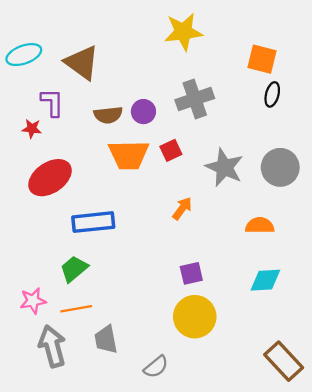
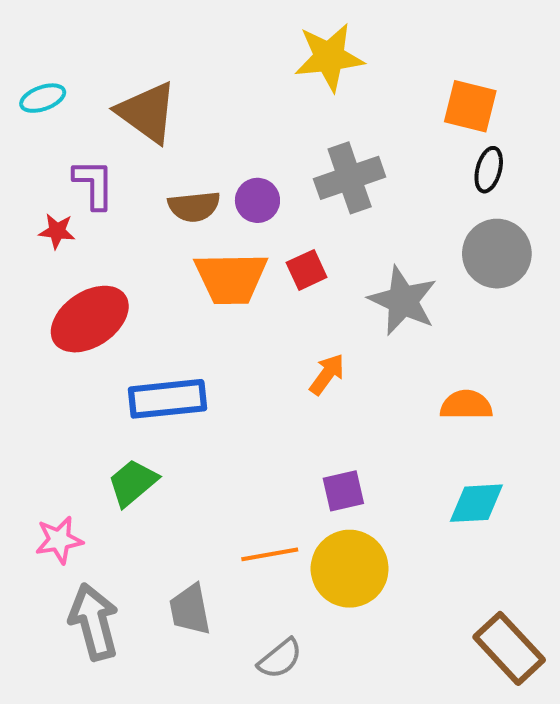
cyan ellipse: (24, 55) -> (43, 98), size x0.7
gray circle: (280, 167) -> (497, 254), moved
orange line: (76, 309) -> (270, 554), moved

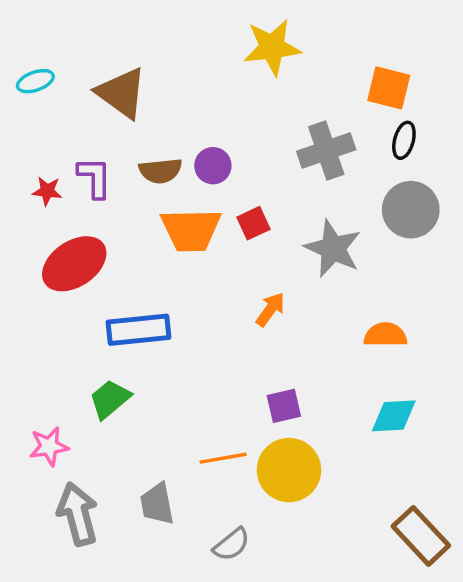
gray cross: (350, 178) -> (326, 150), moved
purple L-shape: (94, 184) -> (95, 178), moved

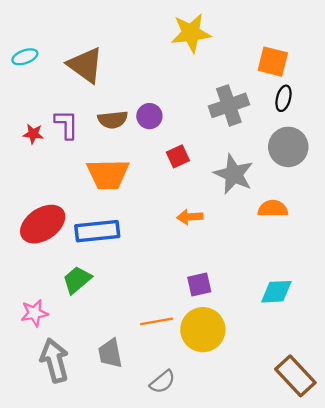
orange trapezoid: (191, 230) -> (108, 174), moved
red ellipse: (74, 264) -> (43, 224), moved
orange arrow: (270, 309) -> (190, 217), turned -130
orange semicircle: (385, 335) -> (273, 209), moved

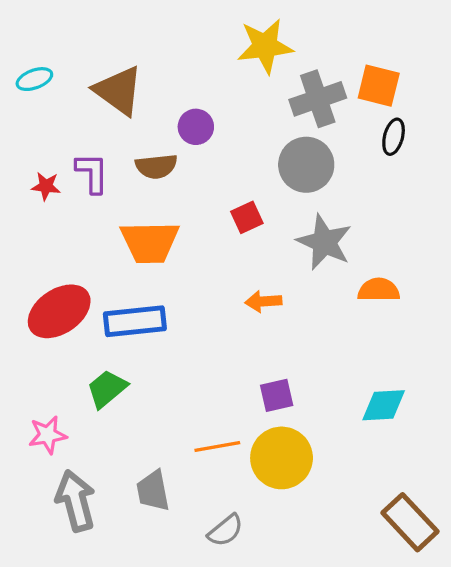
gray cross: (229, 105) -> (318, 99), moved
purple circle: (149, 116) -> (196, 127), moved
gray circle: (288, 147) -> (306, 165), moved

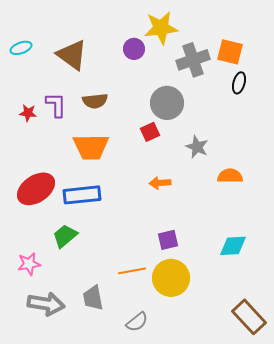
purple circle: (196, 127) -> (134, 49), moved
gray circle: (306, 165) -> (167, 103), moved
gray star: (324, 242) -> (197, 147), size x0.7
gray arrow: (76, 501) -> (46, 304), turned 114

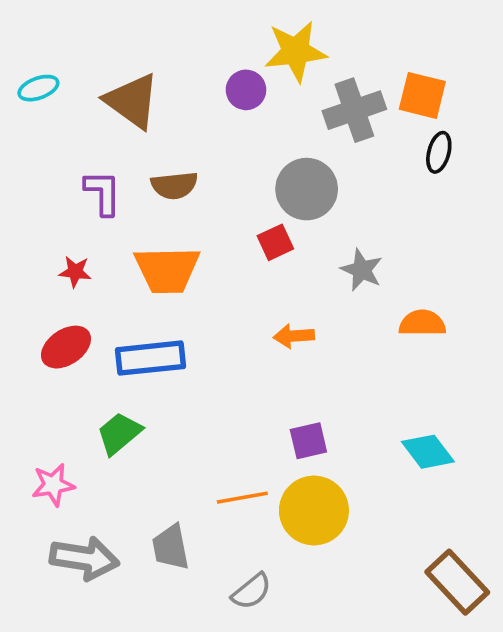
red star: (28, 113) -> (75, 272), moved
red ellipse: (36, 189) -> (66, 347), size x0.7
cyan diamond: (233, 246) -> (428, 452), turned 56

